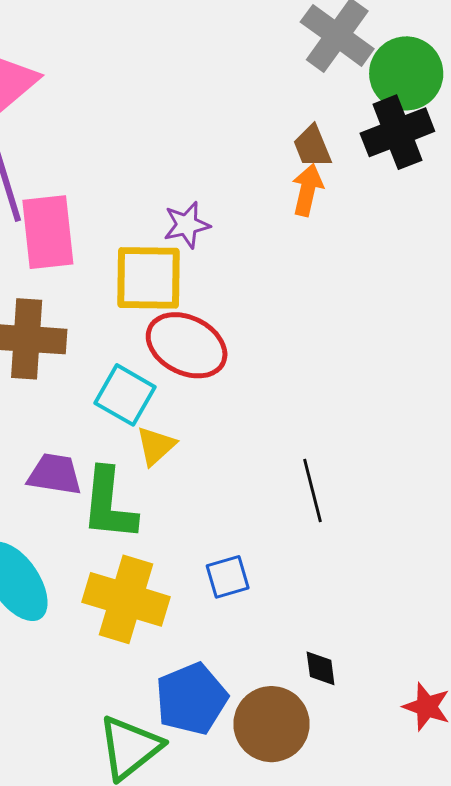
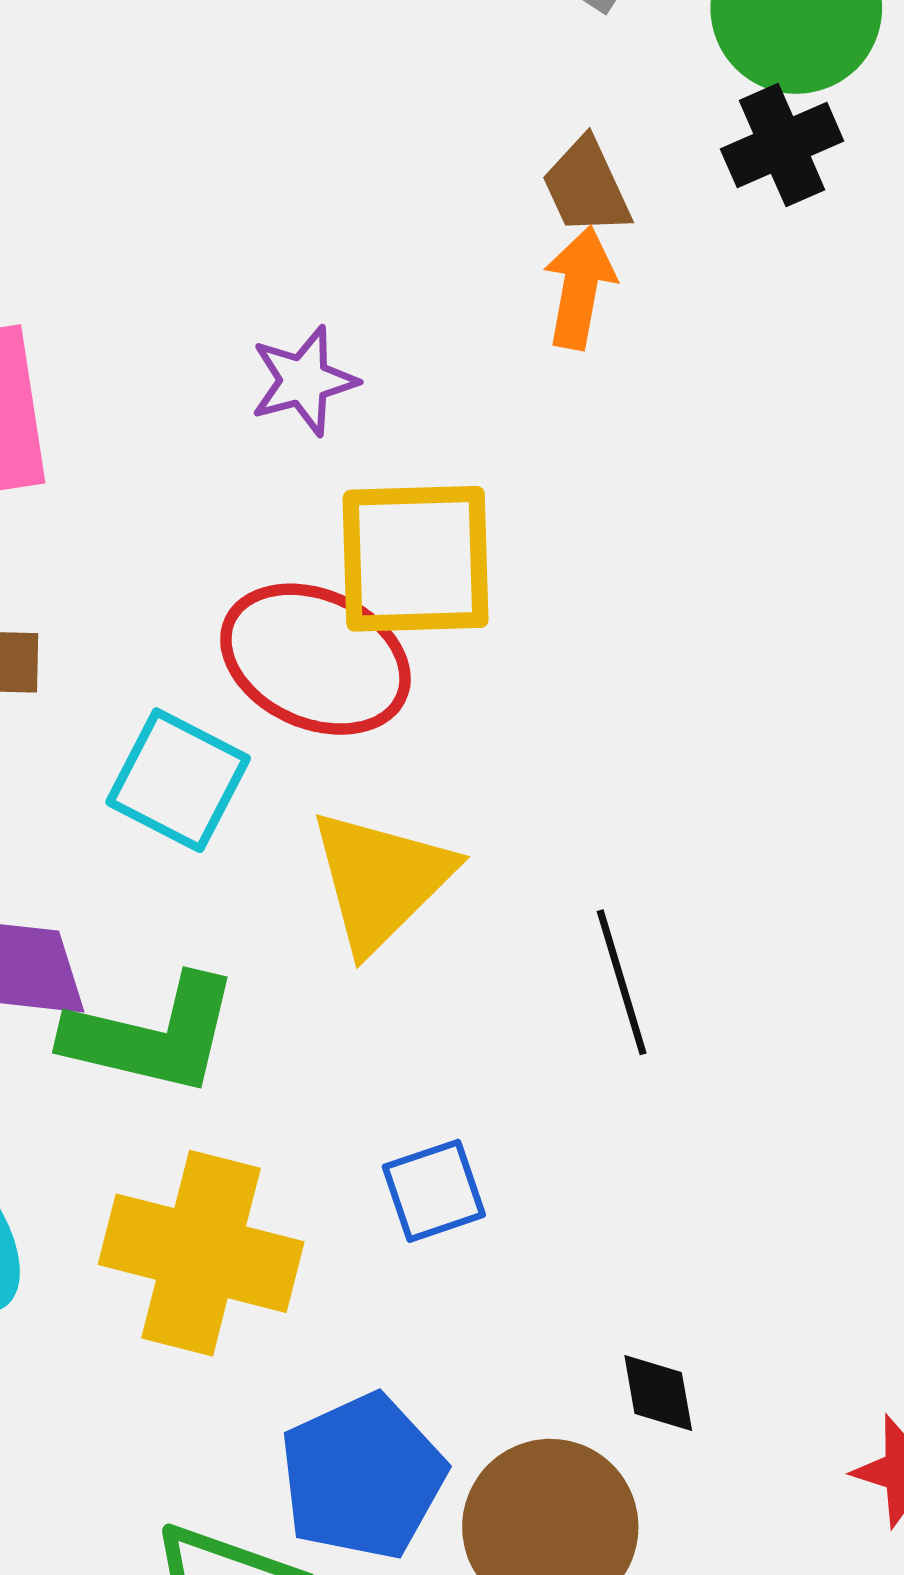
black cross: (397, 132) -> (782, 145), size x0.7
yellow square: (148, 278) -> (416, 559), moved
yellow triangle: (156, 446) -> (381, 880), moved, size x1.6
green L-shape: (109, 504) -> (152, 1035), turned -80

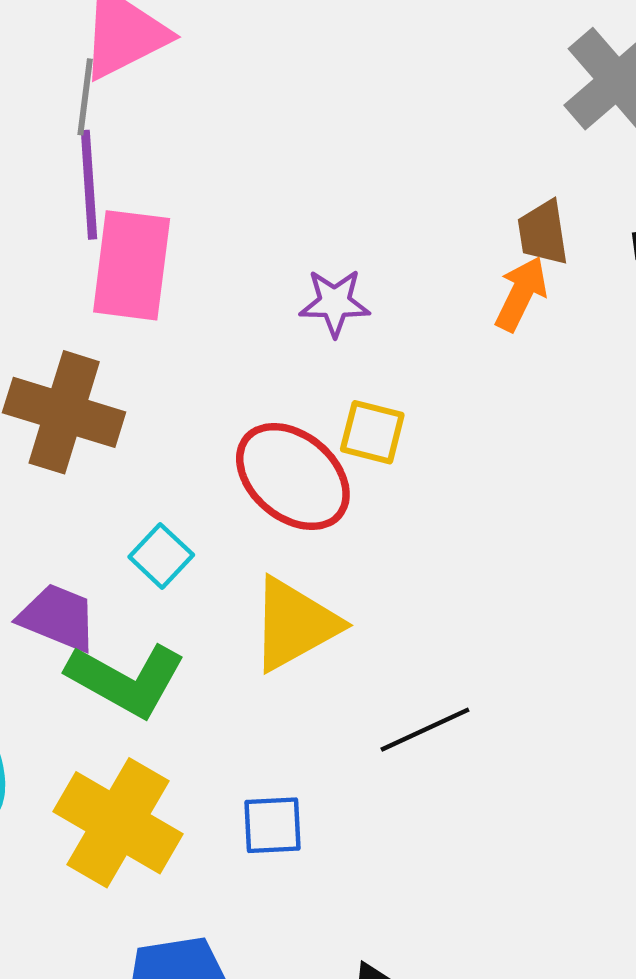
yellow square: (416, 559) -> (372, 432), size x0.6
cyan square: (178, 780) -> (161, 556), moved, size x0.7
black line: (622, 982) -> (425, 730), turned 66

